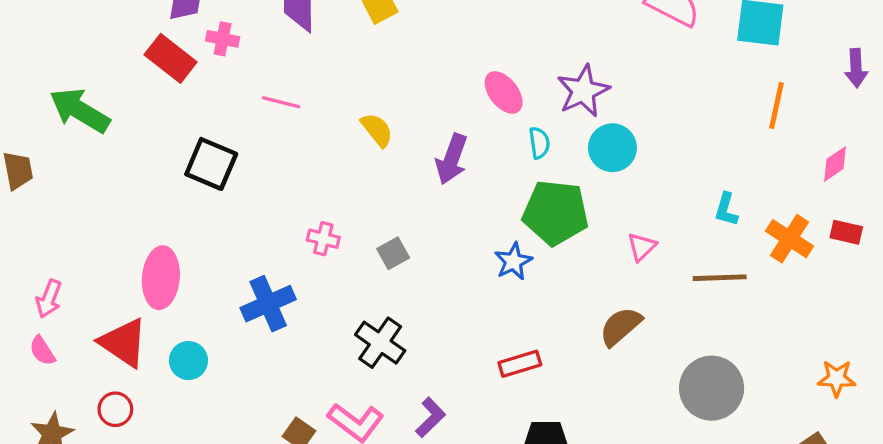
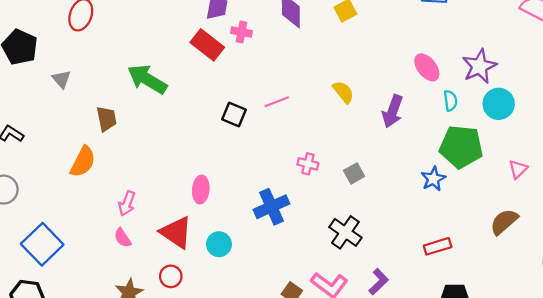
pink line: (281, 102) -> (277, 102), moved, turned -35
black square: (211, 164) -> (234, 115), size x0.7
pink ellipse: (161, 278) -> (201, 190), size x0.7

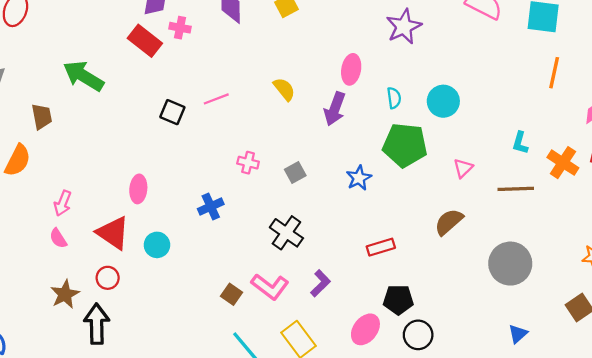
purple star: (479, 66) -> (404, 27), moved
pink ellipse: (427, 67) -> (351, 69), moved, turned 48
blue star: (433, 179) -> (359, 178), moved
blue cross: (272, 207) -> (211, 207), size x0.7

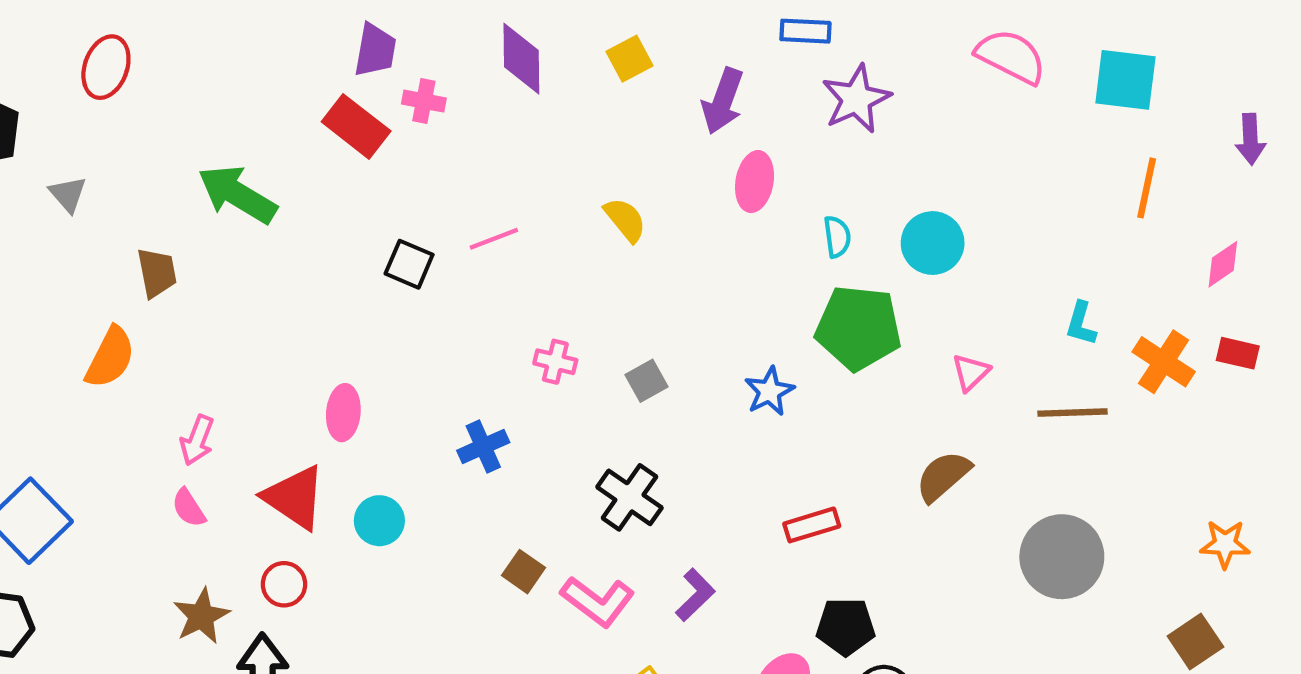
purple arrow: (335, 109) -> (723, 101), moved
brown square: (232, 294) -> (523, 572), moved

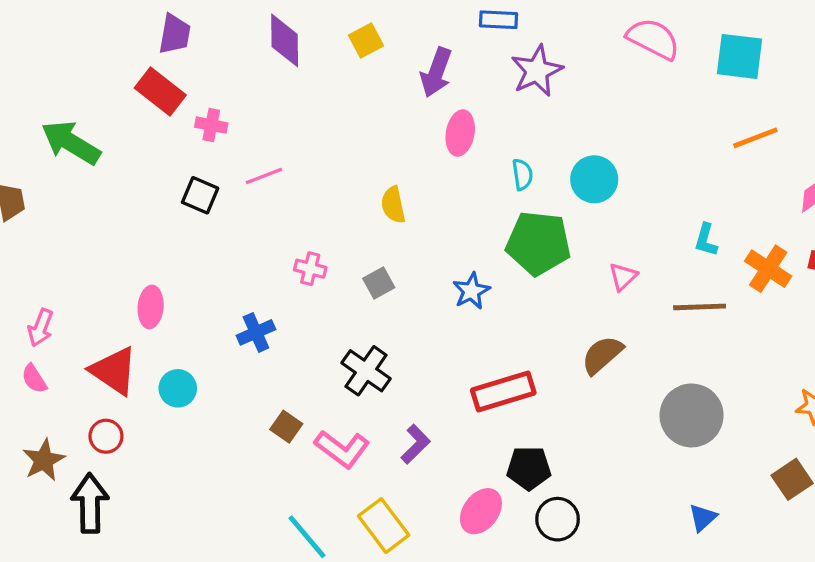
pink cross: (424, 101) -> (211, 125), moved
orange line: (1147, 188) -> (755, 138), turned 57
yellow semicircle: (625, 220) -> (393, 205), moved, turned -153
red rectangle: (812, 525) -> (503, 392), size x1.5

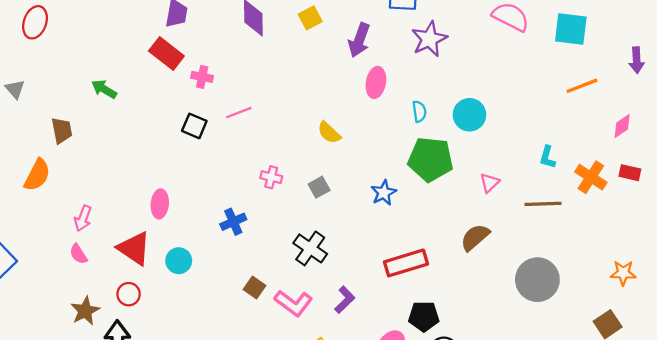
green arrow: (71, 143) -> (104, 89), size x0.6
yellow semicircle: (393, 205) -> (329, 133), turned -35

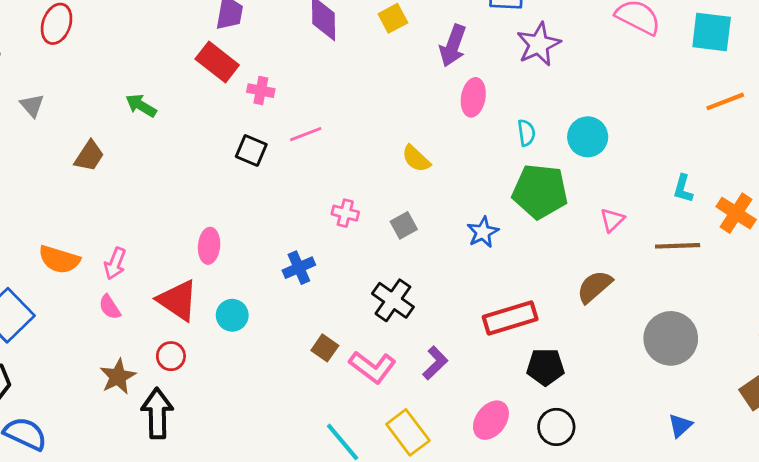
brown trapezoid: (62, 130) -> (89, 156), turned 44
orange semicircle: (37, 175) -> (59, 259), moved, turned 80
black pentagon: (424, 316) -> (545, 367), moved

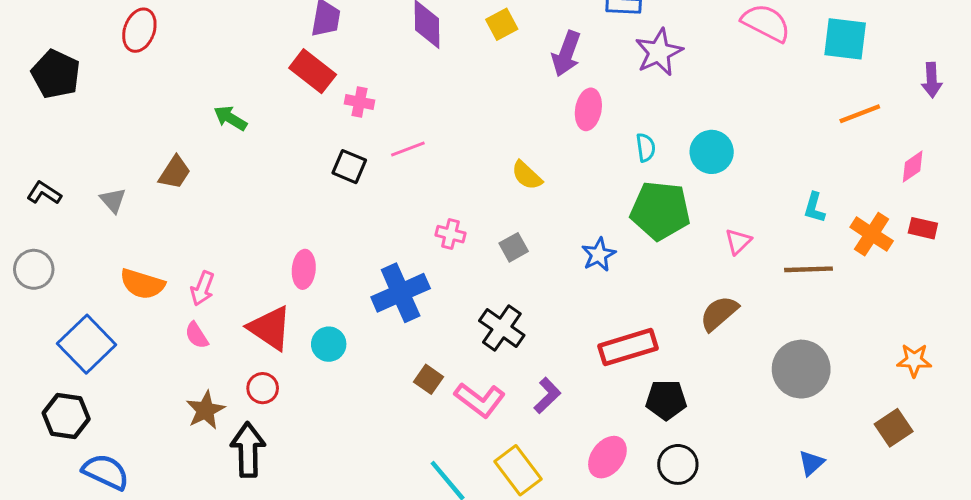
gray triangle: (32, 106) -> (113, 200), moved
blue cross: (299, 268) -> (401, 293), size x1.6

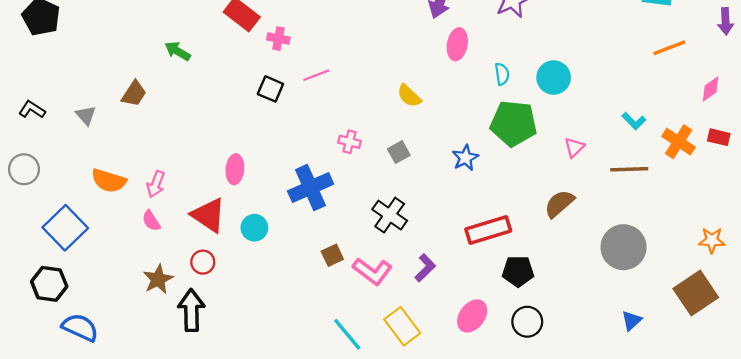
cyan L-shape: (814, 208) -> (634, 121), turned -60
brown square: (428, 379) -> (332, 255), turned 30
brown square: (894, 428) -> (696, 293), size x1.5

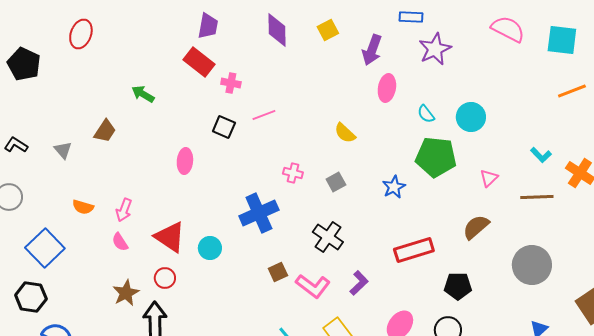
cyan semicircle: (502, 74) -> (426, 114), turned 150
pink ellipse: (235, 169) -> (185, 161), moved
orange semicircle: (109, 181) -> (83, 207), size x0.7
black pentagon: (518, 271) -> (458, 286), moved

